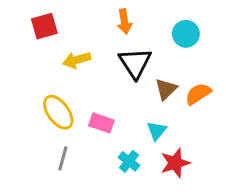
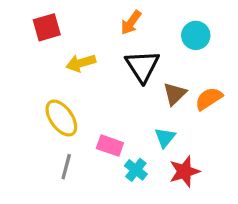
orange arrow: (124, 22) -> (131, 22), turned 45
pink rectangle: (101, 123) -> (110, 146), moved

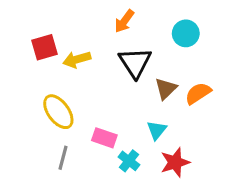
red square: (47, 27) -> (45, 47), moved

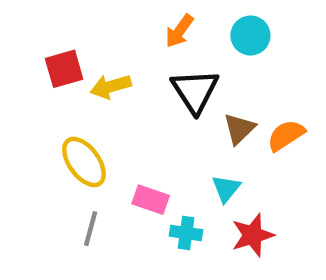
cyan circle: (186, 33) -> (250, 35), moved
cyan cross: (129, 161) -> (186, 233), turned -30

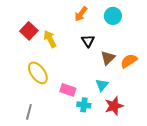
red square: (64, 69) -> (29, 31), turned -30
yellow arrow: (111, 87) -> (50, 39), turned 78
black triangle: (195, 91) -> (88, 41), size x0.6
gray line: (91, 229) -> (29, 112), moved

